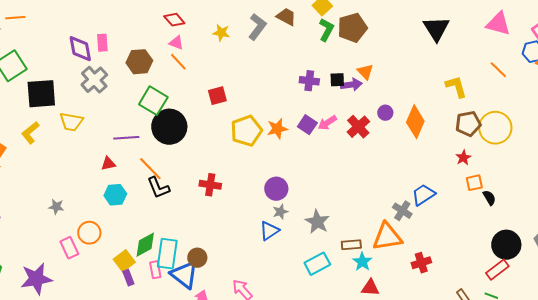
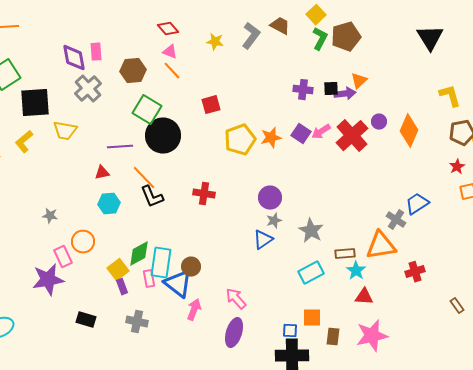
orange triangle: (365, 72) -> (359, 81), turned 30
red cross: (358, 127) -> (352, 136), size x1.4
purple star: (36, 279) -> (48, 280), moved

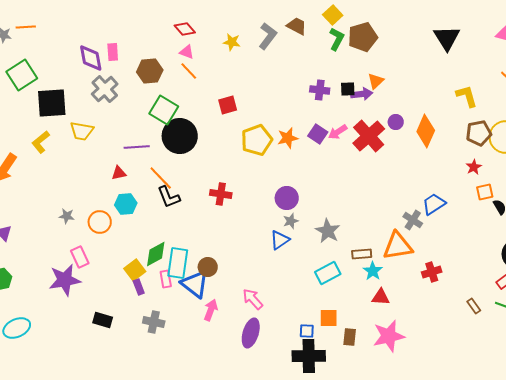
orange circle: (83, 242) -> (100, 222), moved

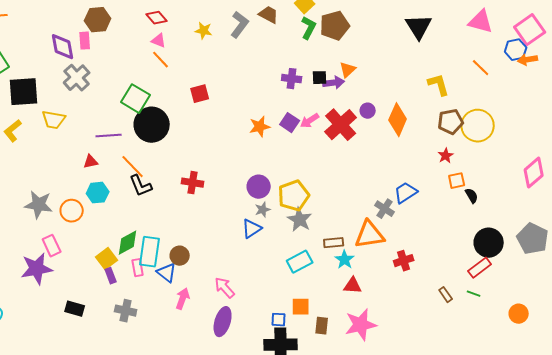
brown hexagon: (150, 71) -> (98, 20), moved
yellow pentagon: (257, 140) -> (294, 196), moved
gray star: (67, 216) -> (39, 205), size x1.8
blue triangle: (195, 284) -> (167, 273), size x0.7

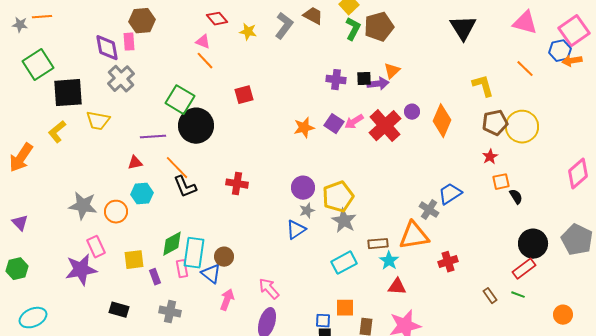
red diamond: (157, 18) -> (217, 19), moved
yellow square: (107, 259) -> (134, 260), moved, turned 30

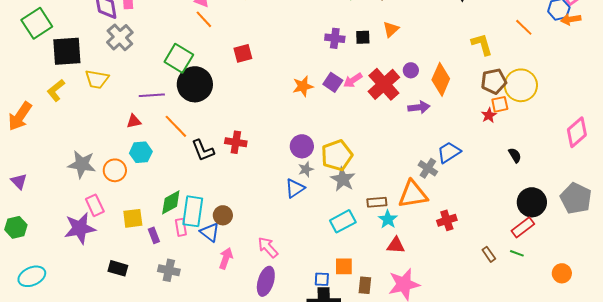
purple arrow: (378, 84) -> (419, 107), moved
orange square: (501, 182) -> (500, 104), moved
black L-shape: (185, 187) -> (203, 150), moved

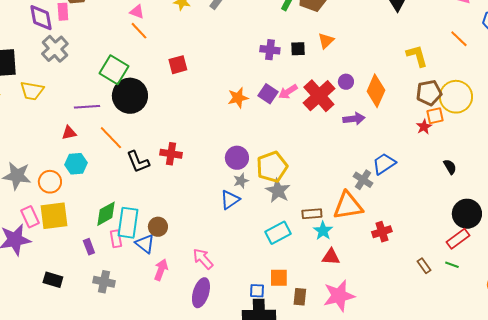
yellow square: (133, 218) -> (54, 216), moved, size x1.4

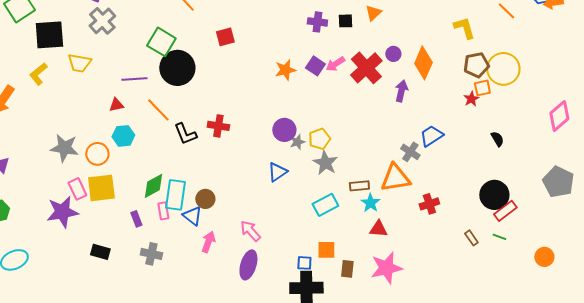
purple arrow: (354, 119) -> (401, 91), turned -70
yellow pentagon: (272, 167) -> (319, 139), size x0.7
gray star: (241, 181) -> (297, 142), moved
black circle: (467, 214) -> (494, 195), moved

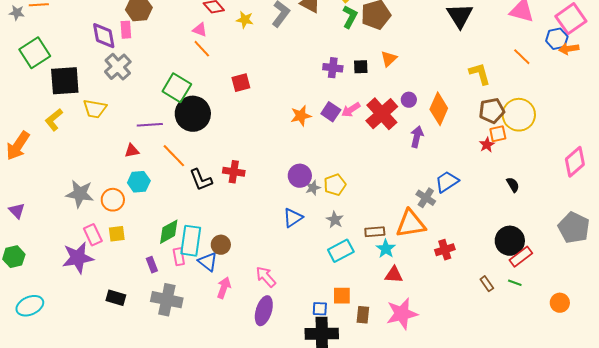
gray star: (325, 163) -> (335, 220), moved, size x0.7
yellow square: (101, 188) -> (117, 234), size x0.6
gray cross: (151, 254) -> (167, 300), size x1.4

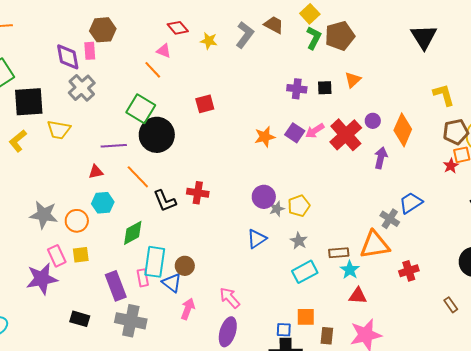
orange line: (202, 49) -> (153, 70), moved
green diamond: (169, 232) -> (133, 233), moved
purple rectangle: (152, 265) -> (116, 286), size x1.8

